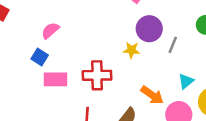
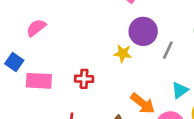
blue square: (40, 57) -> (14, 62), moved
red cross: (97, 75) -> (84, 79), size x0.6

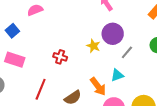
pink rectangle: (39, 81) -> (15, 60), moved
cyan triangle: (180, 90) -> (117, 75), moved

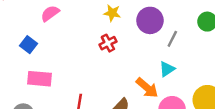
yellow star: (93, 46) -> (112, 13), moved
red cross: (60, 57) -> (108, 43), moved, turned -32

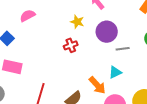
gray line: (172, 39) -> (123, 49), turned 48

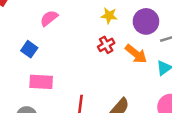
orange arrow: (97, 85) -> (136, 54), moved

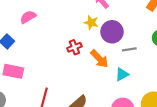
yellow star: (109, 16) -> (91, 23), moved

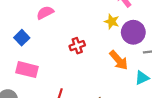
red cross: (74, 47) -> (77, 46), moved

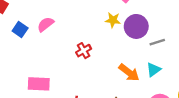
blue square: (22, 38) -> (20, 30), moved
orange arrow: (119, 60) -> (129, 73), moved

